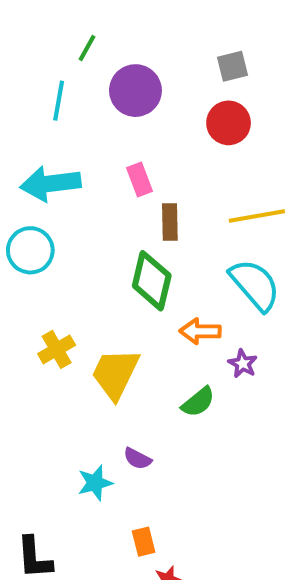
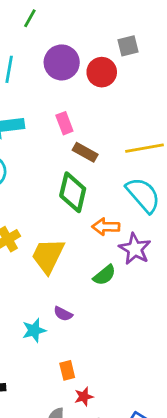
green line: (87, 48) -> (30, 18), moved
red circle: (229, 123) -> (102, 72), moved
brown rectangle: (170, 222) -> (85, 152), turned -60
purple star: (243, 364) -> (135, 249), size x1.6

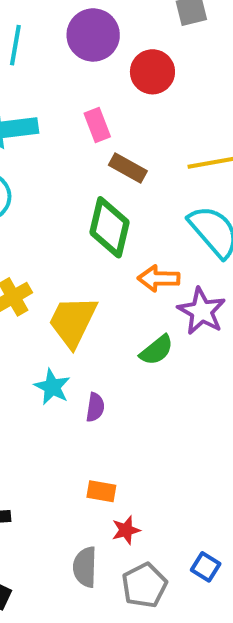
red circle: (102, 72) -> (152, 72), moved
purple semicircle: (63, 314) -> (95, 407), turned -108
cyan star: (34, 330) -> (52, 387), moved, turned -30
orange rectangle: (67, 370) -> (101, 491), turned -66

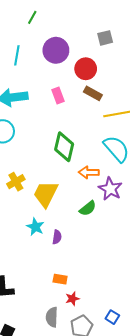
brown rectangle: (128, 168) -> (93, 93), moved

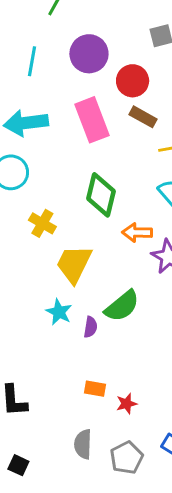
pink rectangle: (58, 95) -> (92, 120), size x1.8
yellow cross: (16, 182) -> (42, 223), moved, turned -30
green semicircle: (88, 208) -> (122, 306), moved, size x1.4
red star: (72, 299) -> (127, 404), moved

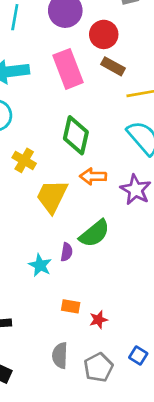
orange arrow: (137, 232) -> (93, 176), moved
cyan star: (59, 312) -> (40, 265), moved

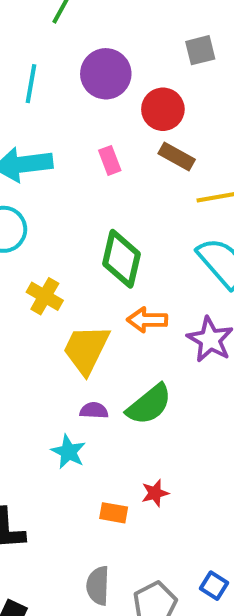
pink rectangle: (68, 69) -> (110, 160), size x0.5
purple semicircle: (67, 252) -> (94, 410), moved, turned -96
red star: (98, 320) -> (155, 493), moved

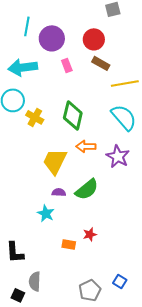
purple circle: (106, 74) -> (52, 38), moved
yellow cross: (45, 296) -> (35, 117), moved
gray semicircle: (98, 586) -> (35, 281), moved

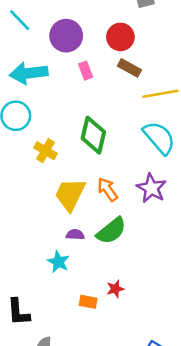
cyan line: (27, 26) -> (20, 20), moved, turned -54
yellow cross: (35, 117) -> (45, 151), moved
orange arrow: (86, 146) -> (108, 189), moved, turned 54

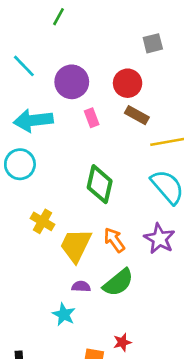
yellow cross: (45, 151) -> (43, 221), moved

